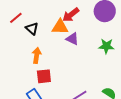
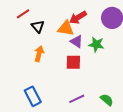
green star: (106, 46) -> (96, 44), moved
red square: (44, 76) -> (73, 62), moved

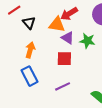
blue rectangle: (33, 96) -> (29, 76), moved
purple line: (77, 99) -> (63, 86), moved

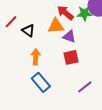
red arrow: (69, 14) -> (65, 13), turned 84
green star: (87, 41) -> (85, 13), moved
purple line: (63, 86) -> (85, 87), moved

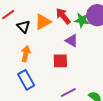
orange triangle: (56, 26) -> (43, 22), moved, turned -36
purple triangle: (69, 36) -> (72, 41), moved

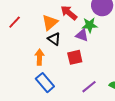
green star: (82, 20) -> (90, 25), moved
black triangle: (23, 27) -> (54, 39), moved

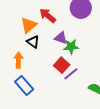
green star: (90, 25) -> (71, 47), moved
red square: (75, 57) -> (62, 65), moved, turned -35
purple line: (89, 87) -> (71, 74), moved

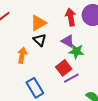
red arrow: (48, 16) -> (71, 17), moved, turned 30
blue rectangle: (24, 85) -> (35, 88), moved

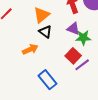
orange arrow: (22, 55) -> (30, 49), turned 63

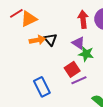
orange triangle: (42, 15) -> (29, 19), moved
orange arrow: (30, 49) -> (37, 40), moved

